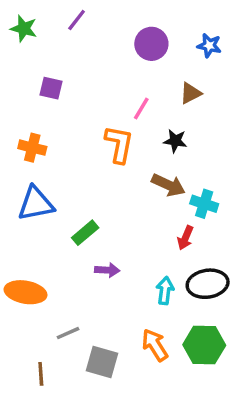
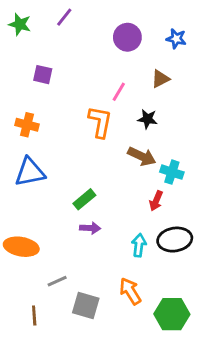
green rectangle: (85, 233) -> (84, 199), moved
green hexagon: (204, 345) -> (172, 314), moved

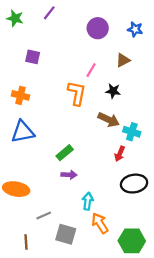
cyan arrow: (139, 245) -> (88, 201), moved

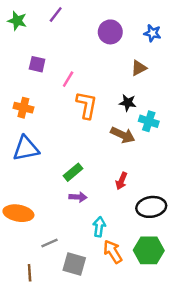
pink line: (91, 70) -> (68, 79), moved
cyan cross: (132, 132) -> (149, 121), moved
red arrow: (120, 154) -> (121, 181), moved
green hexagon: (132, 241) -> (149, 250), moved

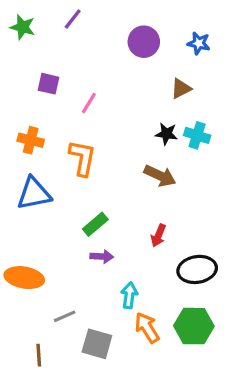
orange L-shape: (87, 105) -> (82, 158), moved
cyan cross: (149, 121) -> (197, 135), moved

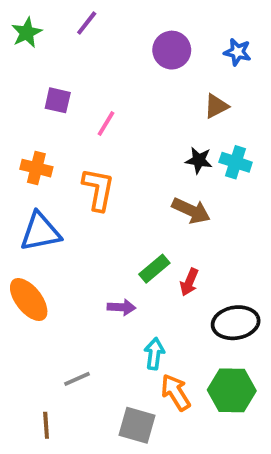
green star: (23, 27) -> (27, 33), turned 30
green rectangle: (95, 224) -> (154, 269), moved
orange ellipse: (24, 278) -> (29, 300), moved, turned 42
gray square: (97, 344) -> (137, 425), moved

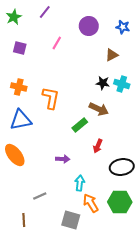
purple square: (58, 100) -> (20, 48), moved
pink line: (106, 124) -> (57, 43), moved
green rectangle: (154, 269) -> (80, 125), moved

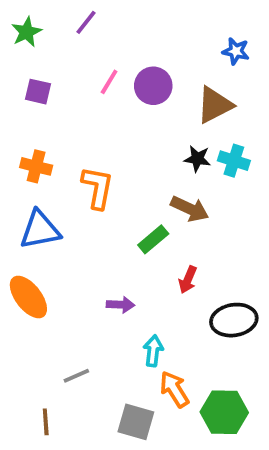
purple circle: (89, 26) -> (153, 86), moved
brown triangle: (112, 55) -> (215, 105), size x1.5
green hexagon: (120, 202) -> (224, 412), moved

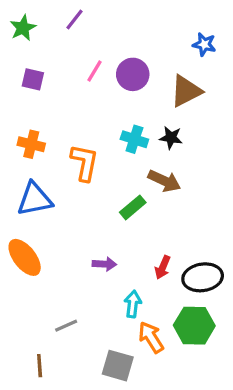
cyan cross: (234, 161) -> (134, 139), moved
red arrow: (188, 280) -> (163, 267), moved
green hexagon: (224, 412) -> (194, 326), moved

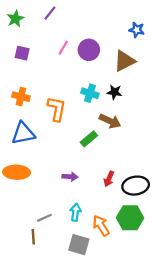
orange ellipse: (25, 257) -> (17, 172), turned -50
cyan arrow: (133, 304) -> (75, 212), moved
brown line: (40, 366) -> (33, 237), moved

